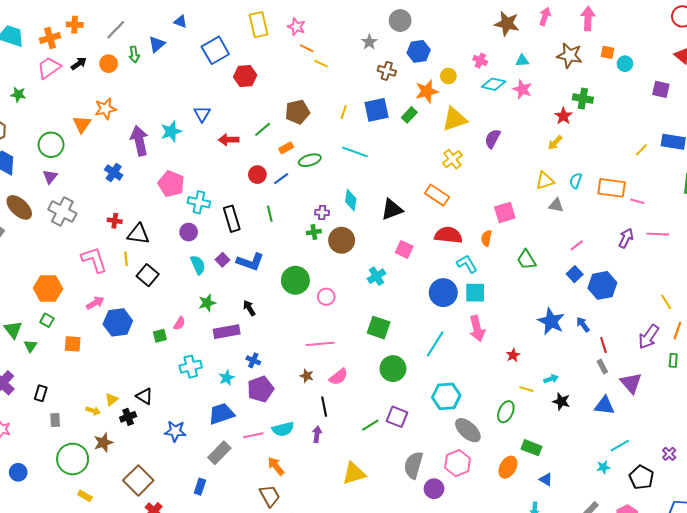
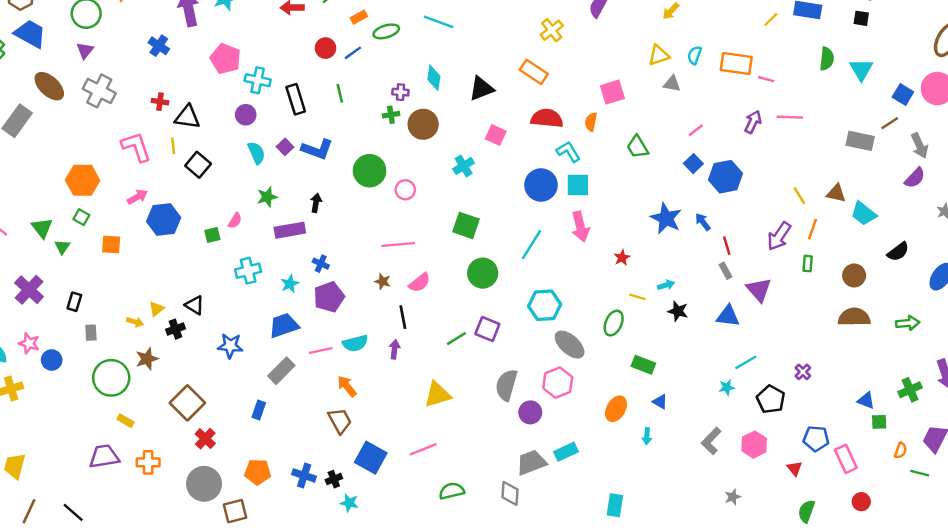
black arrow: (249, 308) -> (316, 203), turned 42
orange ellipse: (508, 467) -> (616, 409), moved
blue circle: (18, 472) -> (52, 360), moved

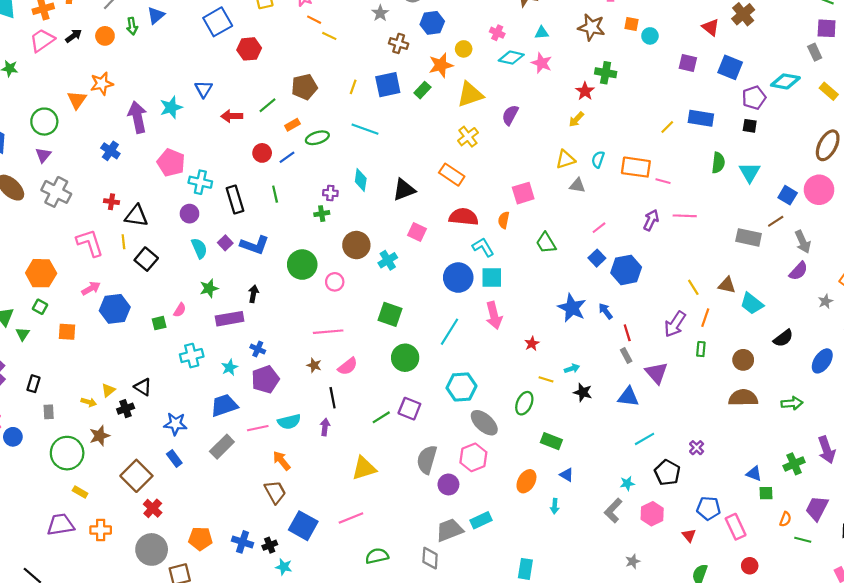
brown circle: (423, 124) -> (356, 245), moved
cyan star: (727, 387) -> (627, 483), moved
blue rectangle: (259, 410) -> (174, 458), moved, turned -56

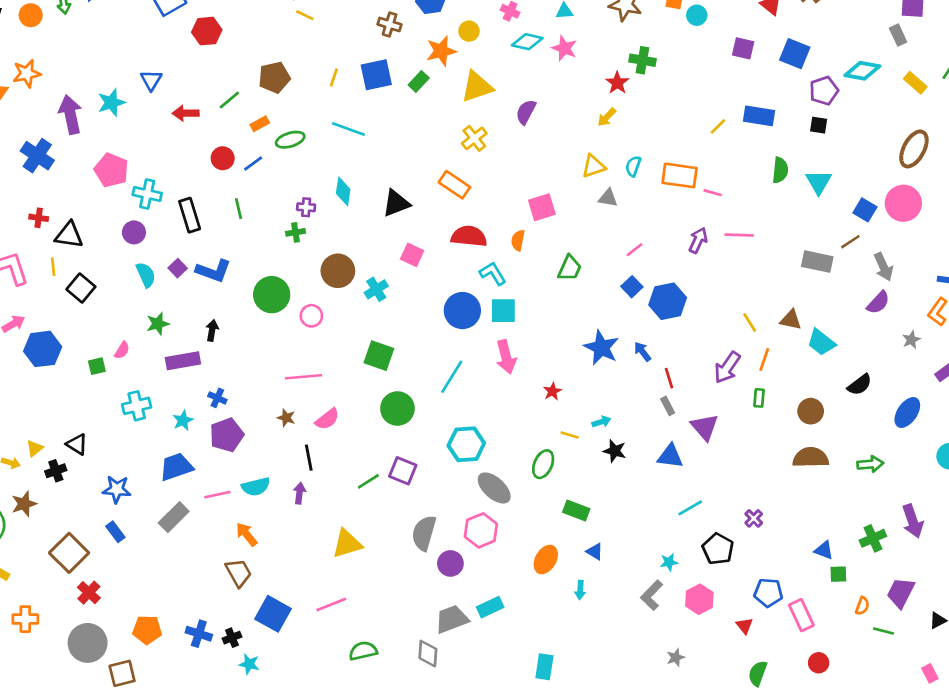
blue cross: (110, 151) -> (37, 156), size x1.4
green trapezoid: (546, 243) -> (570, 268), turned -125

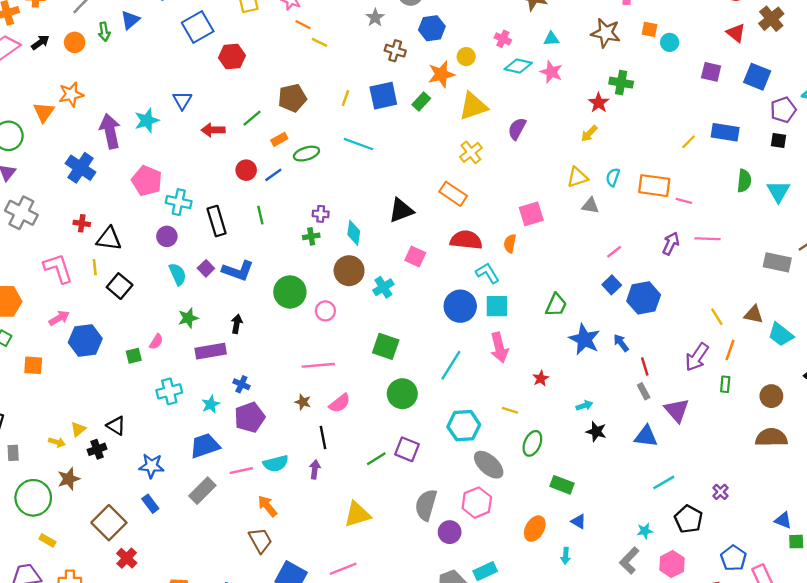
cyan diamond: (343, 191) -> (354, 233), moved
green trapezoid: (570, 268) -> (556, 305), moved
yellow line: (570, 435) -> (510, 410), moved
blue pentagon: (768, 593) -> (733, 558), turned 30

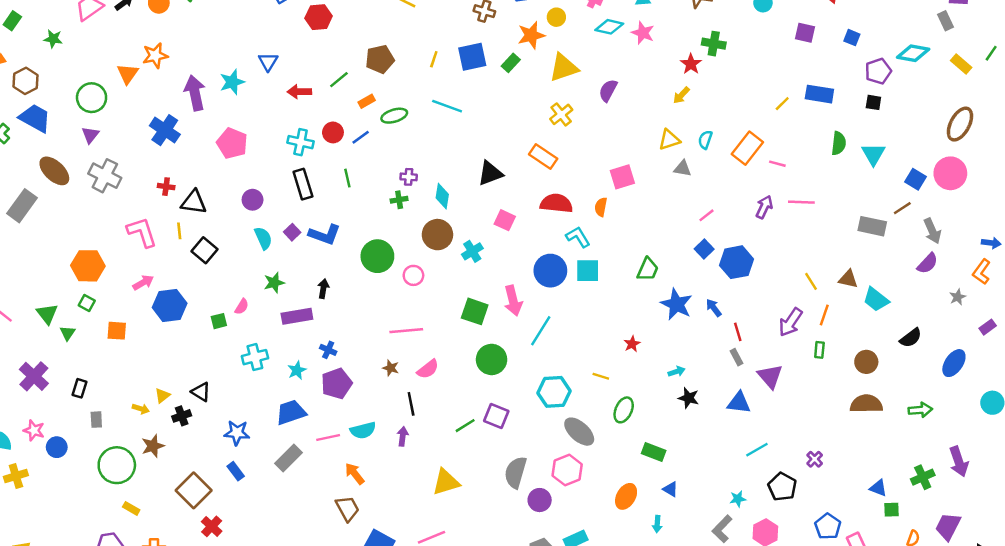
blue square: (757, 77) -> (852, 38), size x0.6
orange rectangle: (654, 186) -> (747, 148), turned -60
cyan cross: (179, 202) -> (301, 142), moved
pink arrow: (499, 348) -> (513, 301), moved

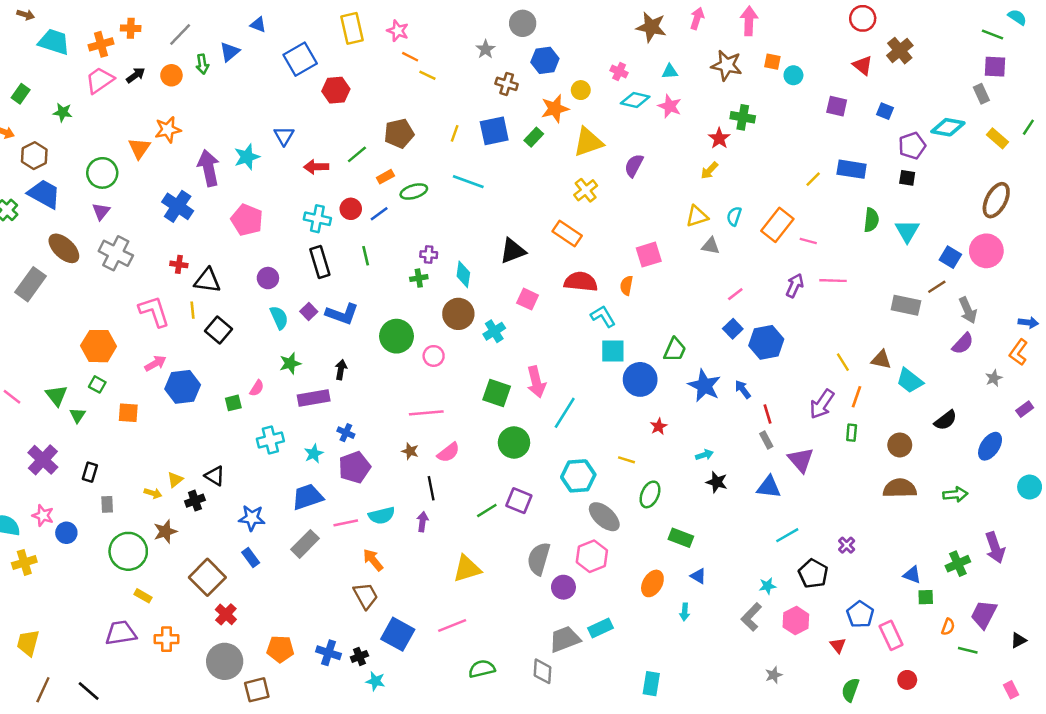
blue circle: (550, 271) -> (640, 379), moved

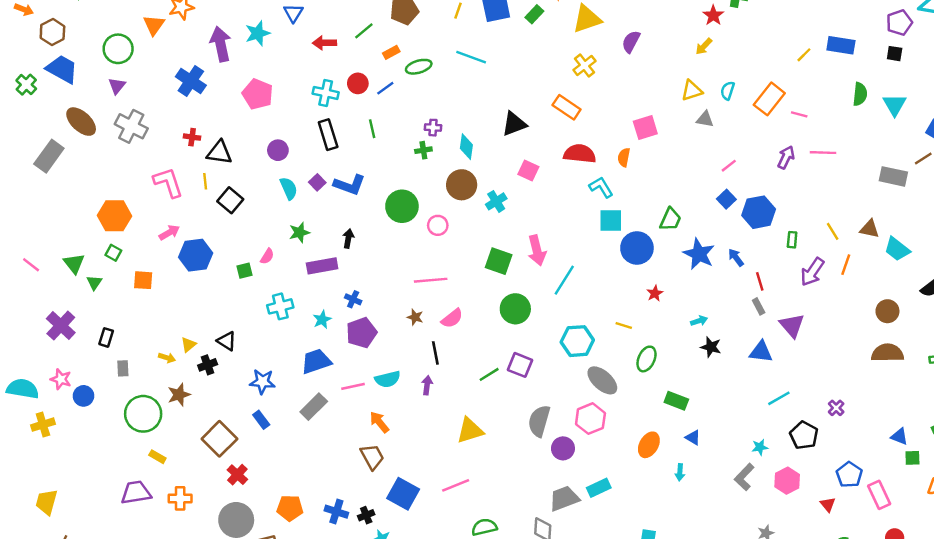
green rectangle: (852, 433) -> (792, 240), moved

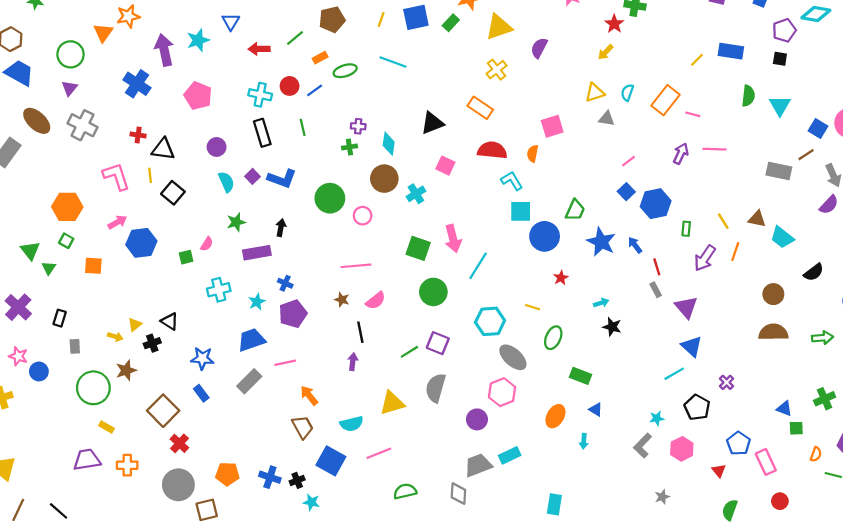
blue triangle: (761, 352) -> (692, 346), moved, turned 35
cyan semicircle: (388, 379) -> (352, 424), moved
gray semicircle: (539, 421) -> (436, 388), moved

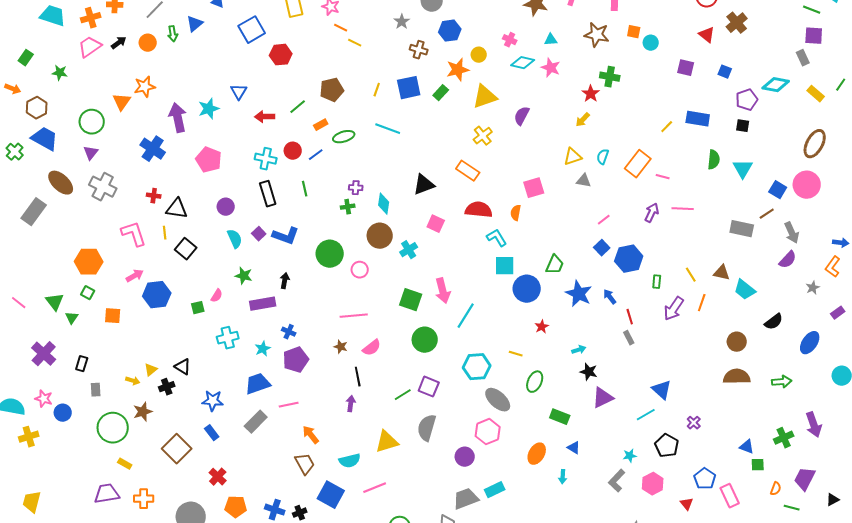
green star: (236, 222) -> (244, 276), turned 30
purple triangle: (686, 307) -> (603, 398), moved, turned 45
red cross: (179, 443) -> (218, 477), moved

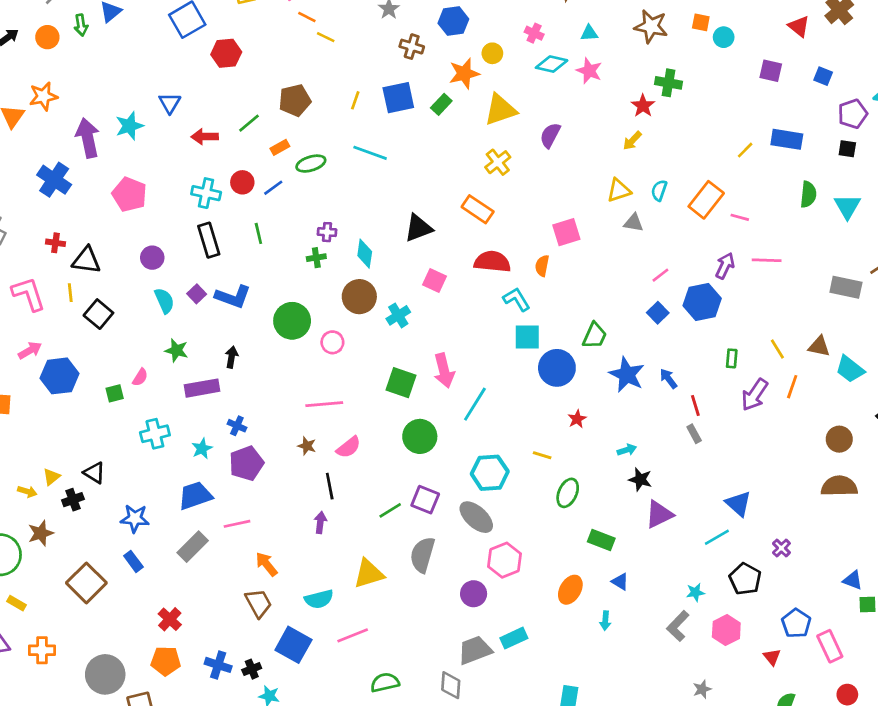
blue hexagon: (629, 259) -> (702, 302), moved
gray ellipse: (498, 400) -> (476, 517), moved
red cross: (218, 477) -> (170, 619), moved

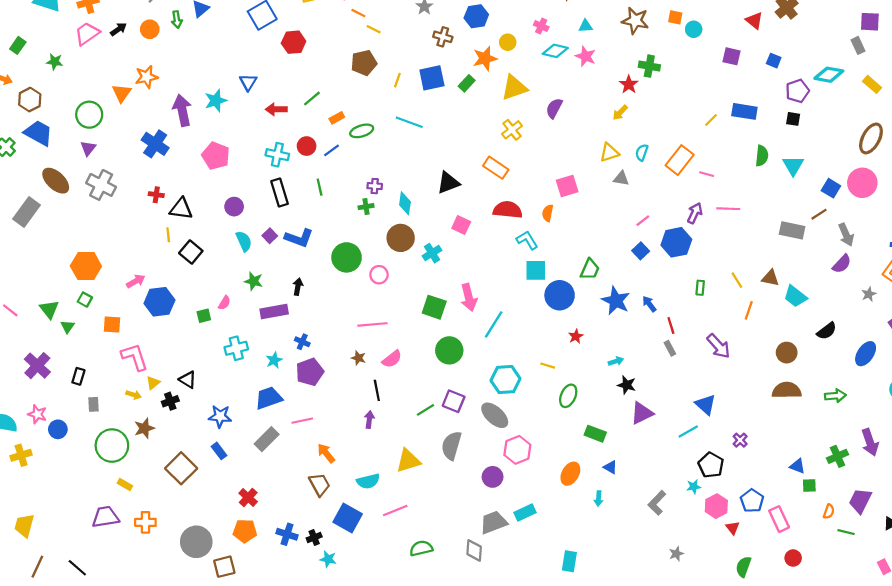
brown pentagon: (295, 100) -> (364, 63), moved
pink L-shape: (29, 294) -> (135, 357), moved
purple arrow: (755, 395) -> (719, 346), moved, turned -76
cyan star: (695, 592) -> (694, 487), moved
pink hexagon: (726, 630) -> (716, 506), moved

